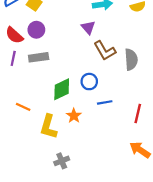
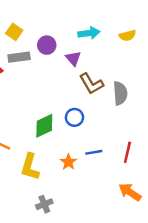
purple circle: (36, 30) -> (47, 45), moved
gray rectangle: (39, 57) -> (19, 57), moved
blue line: (105, 102) -> (94, 152), moved
orange star: (74, 116) -> (68, 162), moved

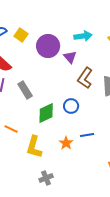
purple circle: (47, 45) -> (48, 46), size x1.5
gray rectangle: (19, 57) -> (25, 90), moved, turned 66
brown L-shape: (91, 84) -> (85, 78), turned 65

